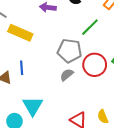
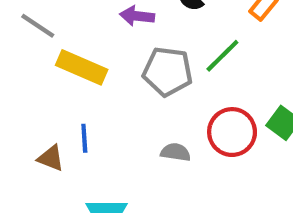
gray pentagon: (70, 51) -> (168, 72), moved
gray semicircle: (67, 75) -> (176, 152), turned 48

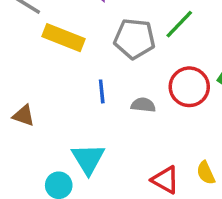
blue line: (84, 138) -> (102, 91), moved
brown triangle: (51, 158) -> (24, 116), moved

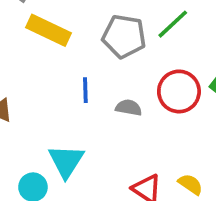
yellow semicircle: (206, 173) -> (190, 184), turned 145

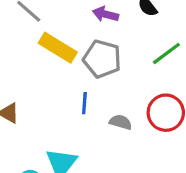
gray pentagon: (124, 36) -> (102, 59), moved

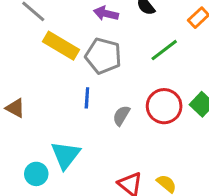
gray semicircle: (121, 122) -> (121, 116), turned -75

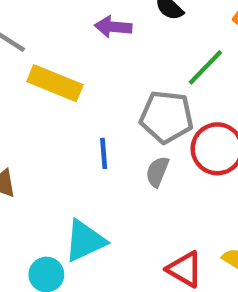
gray pentagon: (103, 56) -> (166, 117), moved
cyan triangle: (66, 155) -> (85, 241), turned 36

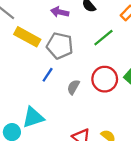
gray pentagon: (166, 117) -> (60, 46), moved
blue line: (104, 153) -> (48, 75), turned 32

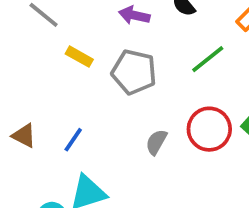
yellow rectangle: (27, 37) -> (79, 57), size x0.6
blue line: (48, 75) -> (73, 140), moved

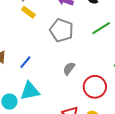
yellow rectangle: (79, 57) -> (28, 12), moved
red circle: (209, 129) -> (95, 87), moved

